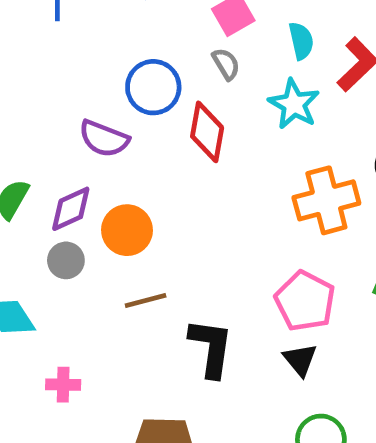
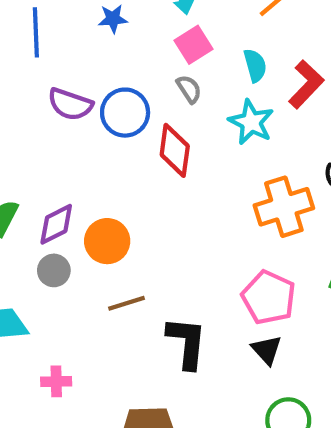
purple semicircle: (104, 139) -> (70, 104), moved

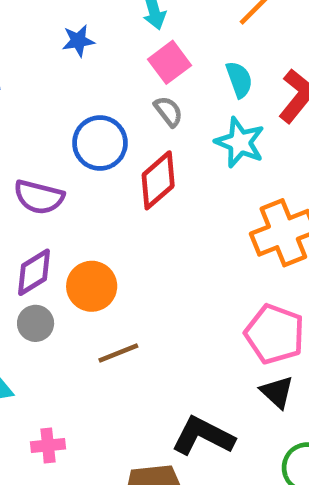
purple semicircle: (70, 104) -> (39, 197), moved
red diamond: (175, 150) -> (158, 180), turned 46
black L-shape: (187, 343) -> (203, 436), moved, turned -64

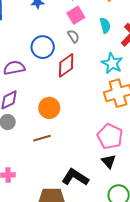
cyan star: (240, 142) -> (112, 63), moved
purple semicircle: (39, 197) -> (14, 68), turned 150
orange circle: (92, 286) -> (49, 108), moved

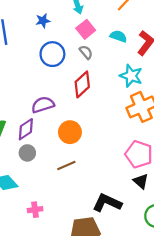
cyan semicircle: (105, 25) -> (118, 36), turned -49
blue circle: (43, 47) -> (52, 54), moved
purple semicircle: (14, 68) -> (43, 105), moved

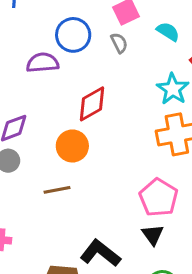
red diamond: (82, 84) -> (92, 104), moved
purple semicircle: (43, 105) -> (43, 63), moved

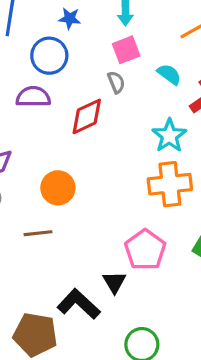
blue circle: (73, 35) -> (49, 56), moved
red diamond: (92, 104) -> (87, 116), moved
black triangle: (153, 235) -> (114, 282), moved

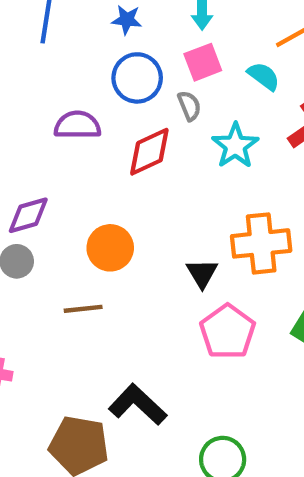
blue circle: (49, 56) -> (137, 78), moved
cyan semicircle: (169, 74) -> (264, 76), moved
cyan star: (169, 136) -> (235, 146), moved
black triangle: (114, 282) -> (202, 273), moved

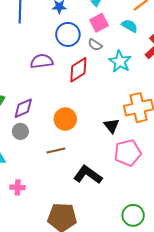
gray semicircle: (189, 106) -> (95, 45), turned 152
pink pentagon: (228, 332) -> (128, 153), turned 30
black L-shape: (138, 405) -> (88, 175), moved

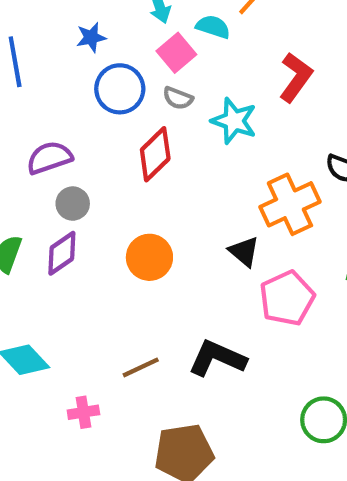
cyan semicircle: (130, 26) -> (213, 27), moved
purple semicircle: (42, 61) -> (49, 158), moved
gray circle: (20, 131) -> (73, 204), moved
brown line: (56, 150) -> (141, 367), moved

